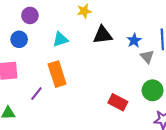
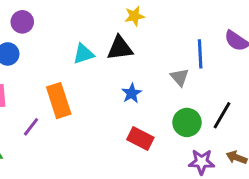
yellow star: (84, 11) -> (135, 16), moved
cyan triangle: (60, 39) -> (83, 54), moved
blue star: (134, 40) -> (132, 93), moved

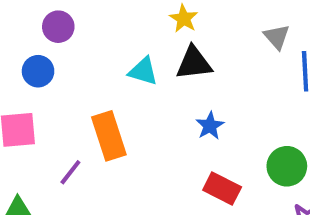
yellow star: (135, 16) -> (184, 19), moved, turned -30
cyan triangle: (83, 54) -> (143, 71), turned 35
gray triangle: (180, 77) -> (277, 37), moved

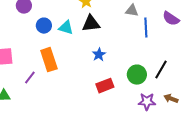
gray triangle: (277, 37) -> (132, 11), turned -40
blue circle: (38, 71) -> (44, 26), moved
red rectangle: (222, 188) -> (105, 86), turned -48

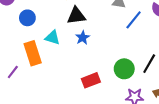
cyan triangle: (66, 28) -> (52, 38), moved
blue line: (146, 28) -> (134, 20), turned 42
blue star: (99, 55) -> (83, 38), moved

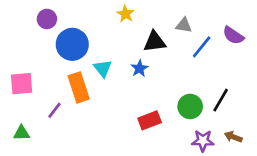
black triangle: (76, 16) -> (155, 42), moved
blue circle: (27, 18) -> (72, 44), size x1.6
cyan triangle: (52, 38) -> (103, 68), turned 35

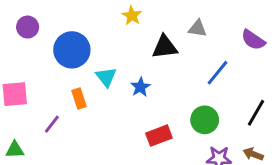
purple circle: (47, 19) -> (28, 27), moved
blue line: (202, 47) -> (218, 73), moved
blue star: (139, 68) -> (140, 87), moved
orange rectangle: (79, 87) -> (79, 98), size x0.6
black line: (221, 100) -> (256, 113), moved

